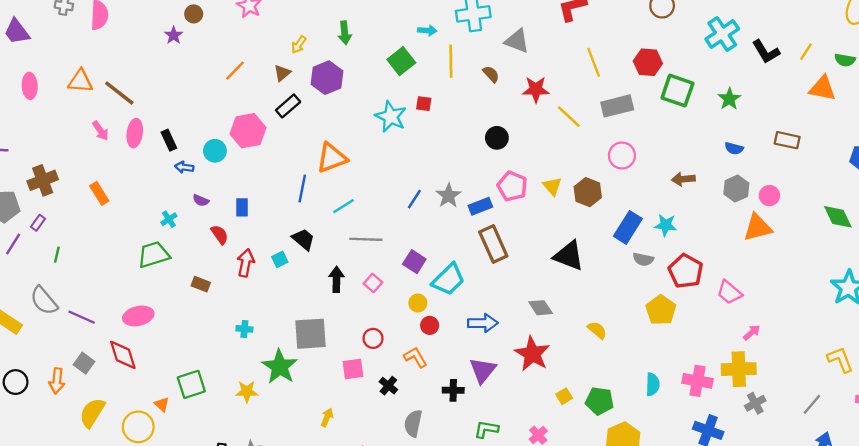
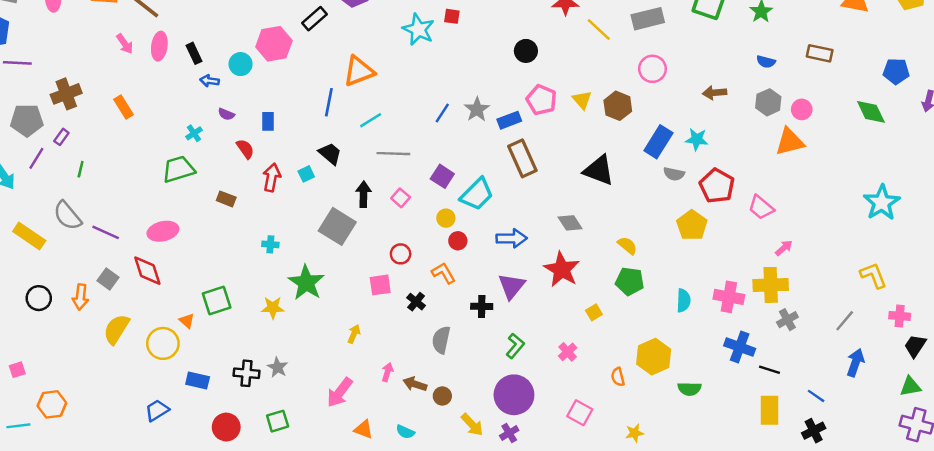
green diamond: (838, 217) -> (871, 112), moved
gray square: (310, 334) -> (337, 226), moved, turned 36
green pentagon: (600, 401) -> (630, 281), moved
green L-shape: (486, 429) -> (515, 346), turned 120

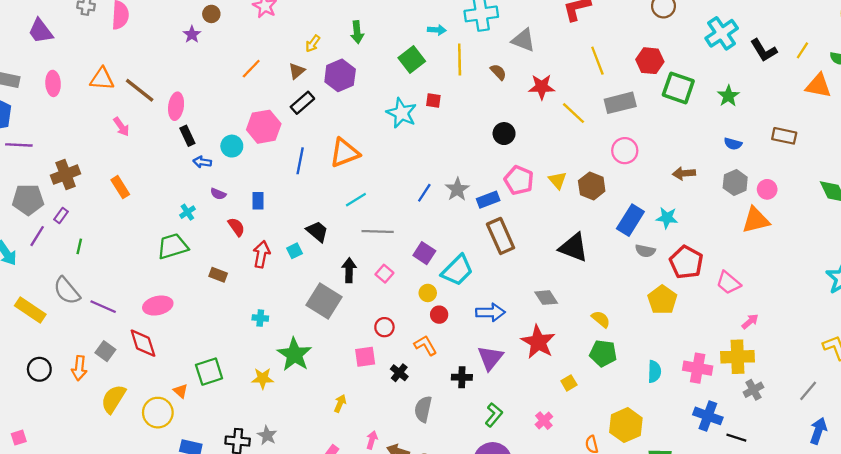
pink ellipse: (159, 46) -> (176, 106), moved
blue line: (329, 102) -> (300, 161), moved

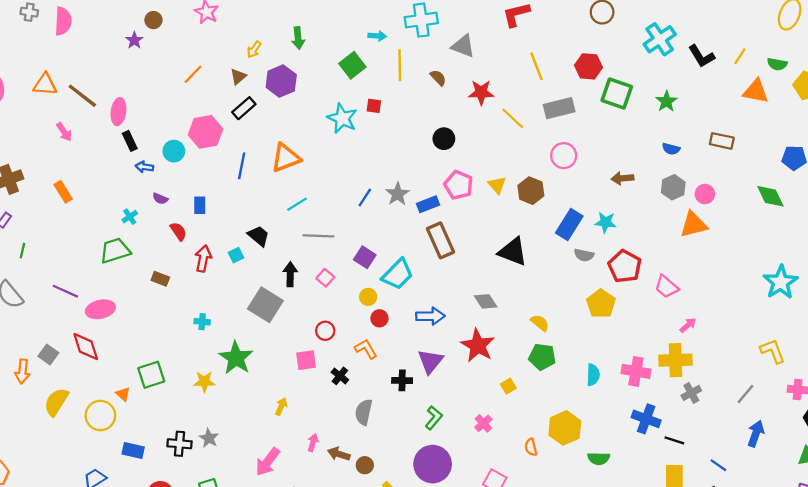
purple line: (103, 307) -> (65, 291), moved

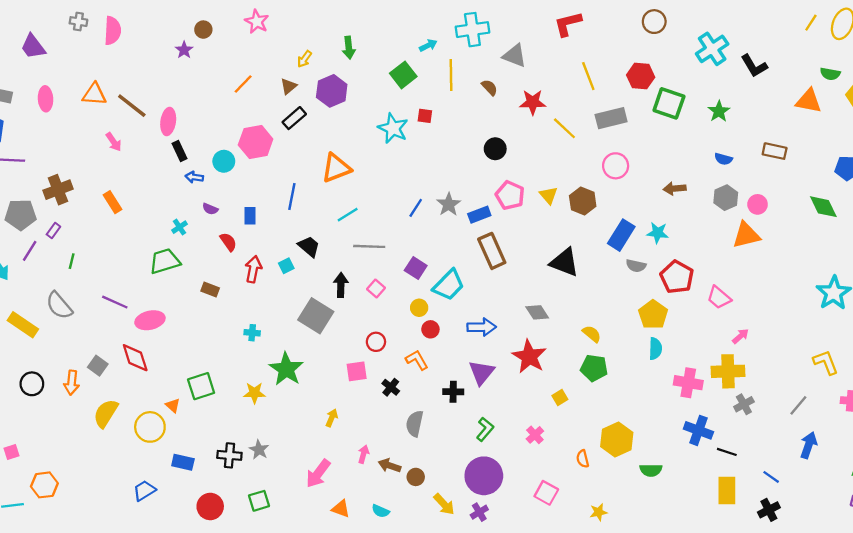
cyan arrow: (377, 36) -> (428, 45), turned -30
yellow line: (740, 56) -> (811, 23), moved
blue line: (242, 166) -> (292, 196), moved
cyan semicircle: (593, 375) -> (655, 349), moved

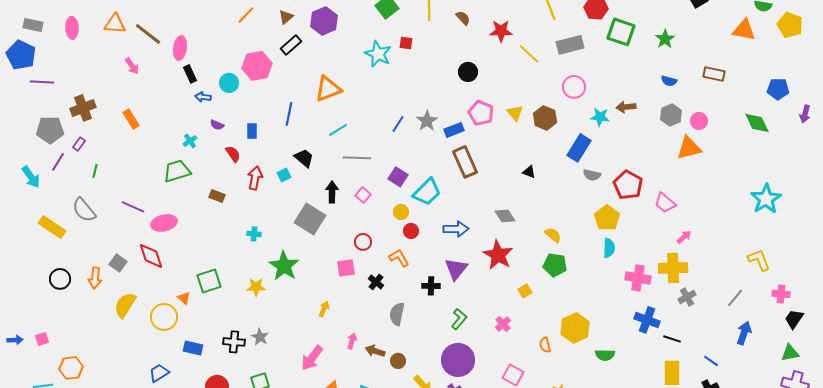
cyan star: (658, 233) -> (600, 117), moved
black triangle: (564, 262) -> (529, 172), size x0.5

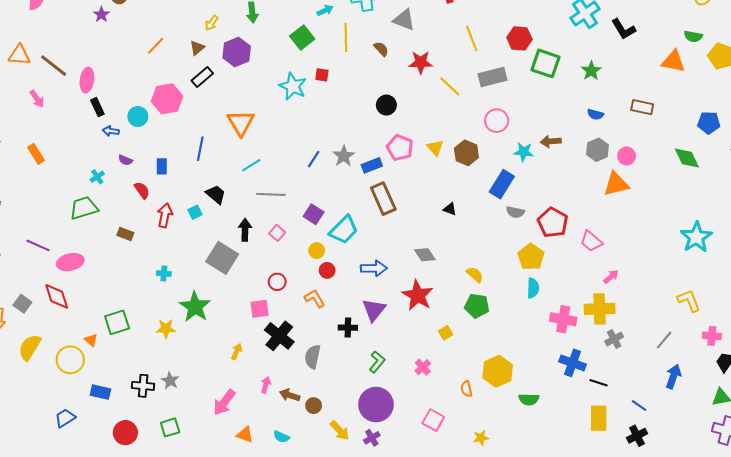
orange triangle: (328, 89) -> (241, 123), turned -40
black cross: (376, 282) -> (279, 336), moved, size x1.8

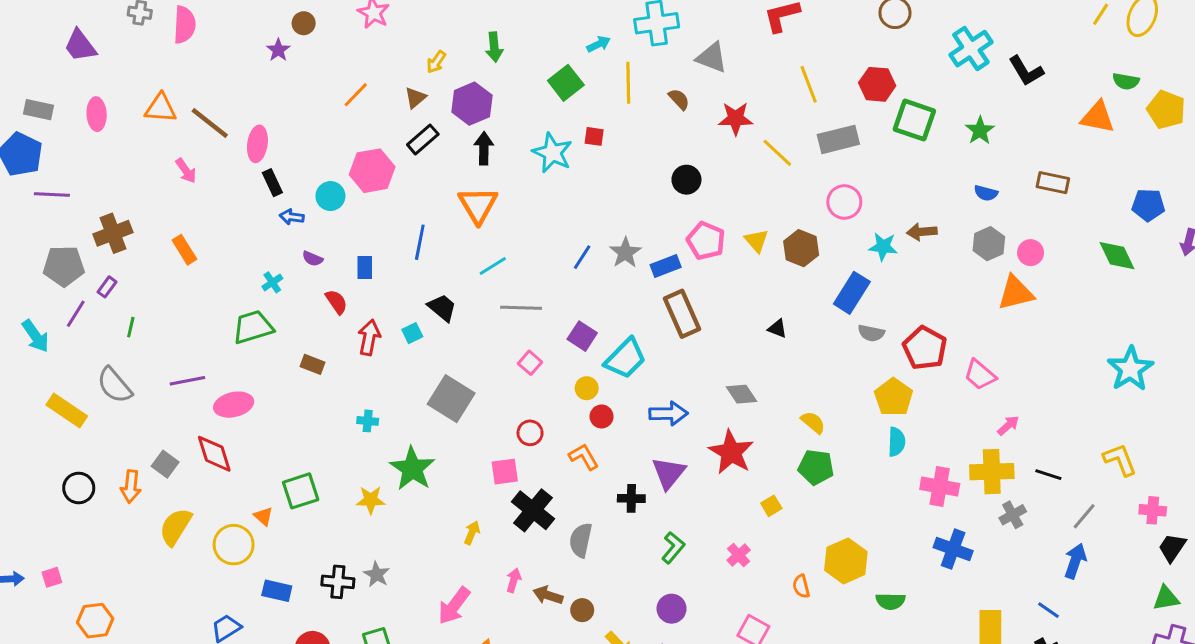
black arrow: (245, 230) -> (484, 148), moved
purple line: (38, 245) -> (187, 381), turned -35
blue arrow: (673, 376) -> (1075, 561), moved
black line: (599, 383) -> (1048, 475), moved
purple circle: (376, 405) -> (672, 609), size x0.6

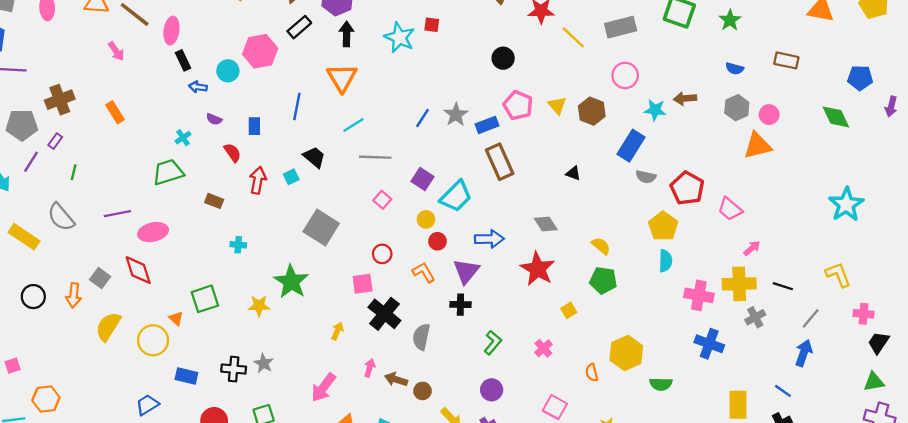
cyan cross: (368, 421) -> (238, 245), moved
purple triangle: (669, 473) -> (466, 271), moved

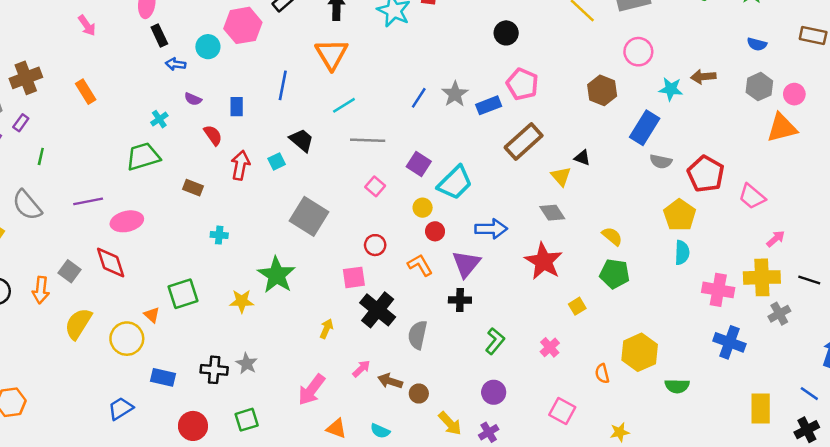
yellow triangle: (557, 105) -> (561, 176), moved
brown rectangle: (500, 162) -> (524, 141), moved, turned 72
pink arrow: (370, 368) -> (361, 369), turned 30

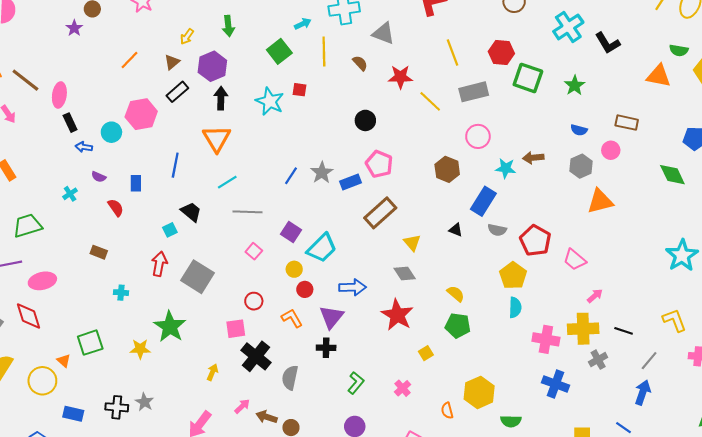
pink circle: (794, 94) -> (611, 150), moved
green trapezoid: (143, 156) -> (28, 226), moved
black triangle: (582, 158) -> (456, 230), moved
red arrow: (240, 165) -> (159, 264), moved

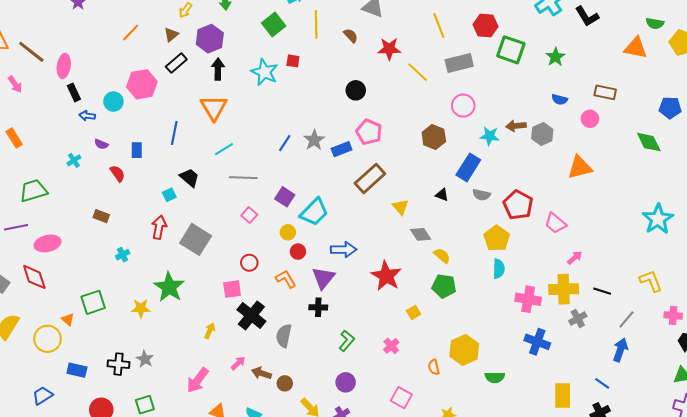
gray hexagon: (581, 166) -> (542, 134), moved
gray diamond: (405, 273) -> (421, 234), moved
cyan cross: (121, 293) -> (123, 255), turned -32

